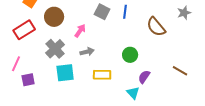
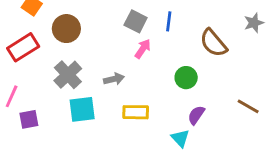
pink arrow: (80, 31) -> (143, 49), moved
green circle: (130, 55) -> (186, 78), moved

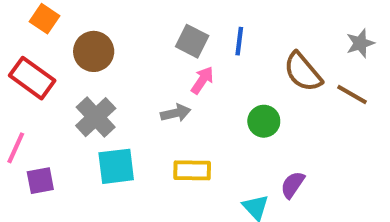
red rectangle: (23, 47) -> (32, 78), turned 68
gray arrow: (114, 79) -> (176, 113), moved
brown line: (248, 106) -> (352, 95), moved
purple semicircle: (196, 115) -> (293, 185), moved

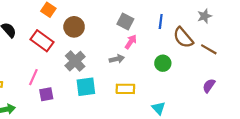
blue line: (239, 41) -> (161, 21), moved
gray star: (360, 43) -> (205, 16), moved
purple semicircle: (293, 185) -> (209, 86), moved

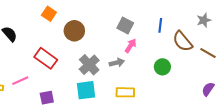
red rectangle: (42, 41) -> (46, 58), moved
gray cross: (75, 61) -> (89, 65), moved
pink line: (33, 77) -> (20, 81), moved, turned 42

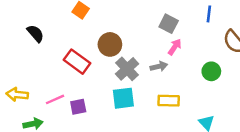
blue line: (160, 25) -> (209, 14), moved
brown circle: (74, 31) -> (110, 44), moved
pink line: (20, 81) -> (55, 99), moved

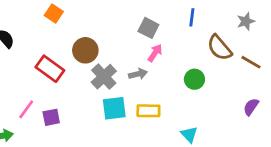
cyan square: (123, 98) -> (114, 108), moved
pink line: (55, 99) -> (26, 109), turned -30

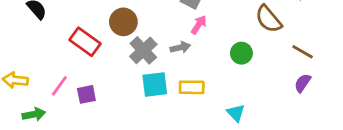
brown line: (251, 62) -> (303, 52), moved

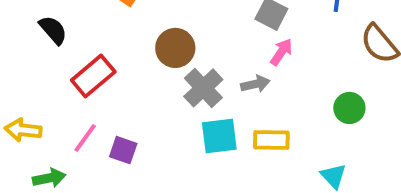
red rectangle: (85, 42) -> (93, 76), moved, turned -76
green circle: (241, 53) -> (349, 108), moved
purple square: (86, 94) -> (123, 150), turned 30

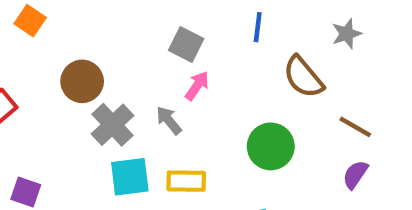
gray arrow: (255, 84) -> (169, 120), turned -116
green circle: (349, 108) -> (271, 146), size x1.4

